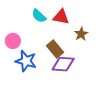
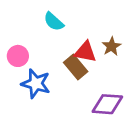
red triangle: (61, 17) -> (85, 52), moved
purple diamond: (63, 64) -> (107, 104), moved

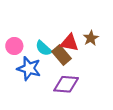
cyan semicircle: (54, 22) -> (44, 48), moved
purple diamond: (107, 104) -> (66, 84), moved

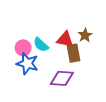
pink circle: (14, 46) -> (23, 48), moved
brown rectangle: (62, 55) -> (73, 53), moved, turned 30

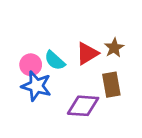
red triangle: (65, 39) -> (87, 53), turned -42
brown rectangle: (73, 53) -> (111, 85), moved

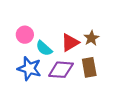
pink circle: (31, 65) -> (25, 35), moved
purple diamond: (83, 106) -> (61, 70), moved

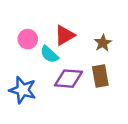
red triangle: (70, 43) -> (65, 35), moved
blue star: (29, 69) -> (23, 90), moved

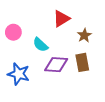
red triangle: (65, 35) -> (61, 19), moved
pink circle: (28, 39) -> (13, 32), moved

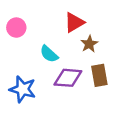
pink circle: (13, 32) -> (16, 28), moved
brown star: (84, 35) -> (89, 44), moved

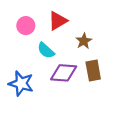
red triangle: (74, 22) -> (58, 21), moved
pink circle: (16, 28) -> (26, 26), moved

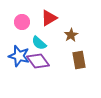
purple diamond: (64, 73) -> (38, 61), moved, turned 50
blue star: (21, 84) -> (19, 56), moved

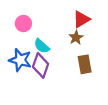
red triangle: (49, 18) -> (81, 19), moved
purple diamond: (38, 61) -> (41, 65), turned 55

